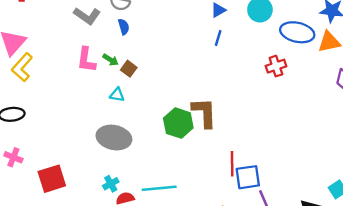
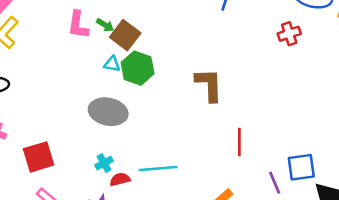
brown square: (129, 69) -> (125, 35), size x1.6
green hexagon: (178, 123) -> (138, 68), moved
blue square: (248, 177) -> (301, 167), moved

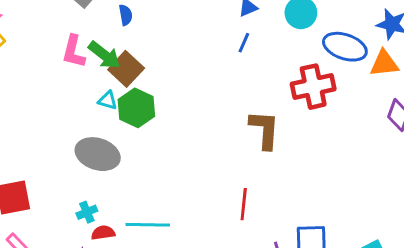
green arrow: (105, 25) -> (104, 55), size x1.6
red cross: (289, 34) -> (313, 87), size x1.6
brown L-shape: (209, 85) -> (264, 130), moved

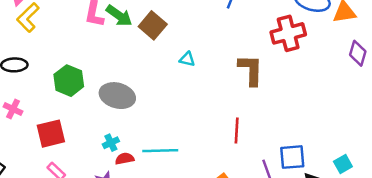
brown square: (126, 69) -> (153, 25), moved
cyan triangle: (108, 100) -> (187, 59), moved
green hexagon: (136, 108) -> (69, 81), moved

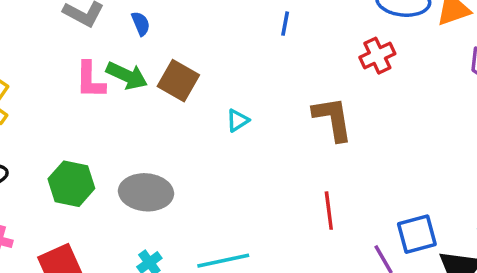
red cross: (288, 33) -> (377, 56), size x0.7
cyan triangle: (187, 59) -> (238, 120), turned -35

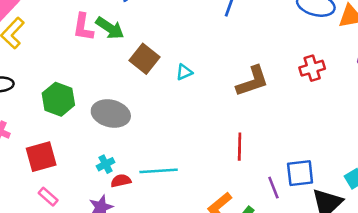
red cross: (377, 56) -> (312, 68), moved
brown square: (178, 81) -> (144, 59), moved
brown L-shape: (333, 119) -> (252, 81), turned 72

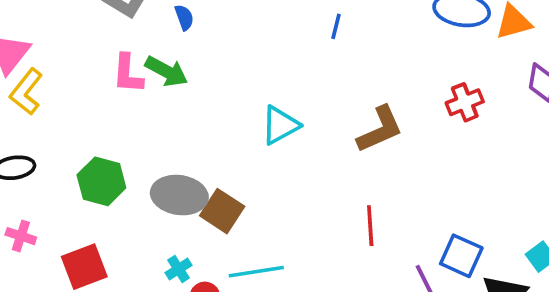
brown square: (144, 59) -> (222, 211), moved
cyan triangle: (184, 72) -> (280, 125), size x1.6
blue square: (300, 173) -> (461, 256), turned 36

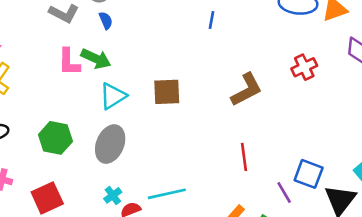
cyan triangle: (280, 125) -> (113, 96), moved
gray ellipse: (179, 195) -> (110, 144), turned -72
brown square: (222, 211) -> (167, 92), moved, turned -32

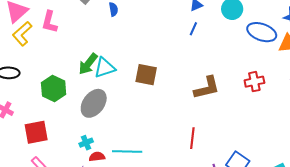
green arrow: (96, 59) -> (88, 64), moved, turned 90
pink L-shape: (69, 62) -> (49, 22), moved

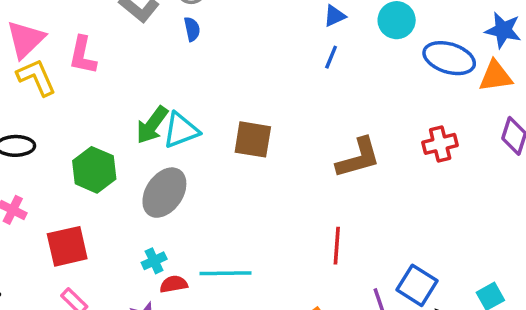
yellow L-shape: (22, 34) -> (36, 77), turned 110

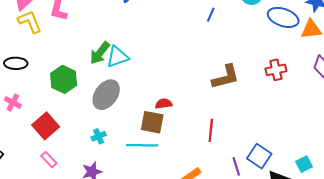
brown square: (253, 139) -> (152, 122), moved
red square: (67, 246) -> (46, 126), turned -30
red semicircle: (174, 284) -> (164, 104), moved

